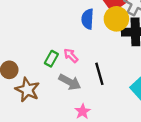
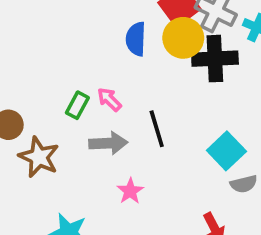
gray arrow: (70, 82) -> (108, 143), turned -30

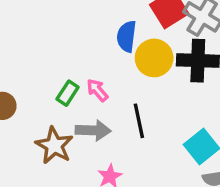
yellow circle: (183, 38) -> (154, 58), moved
brown star: (39, 157) -> (54, 145), moved

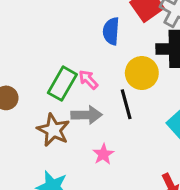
yellow circle: (154, 58) -> (142, 73), moved
green rectangle: (68, 93) -> (62, 84), size x1.5

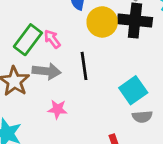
yellow circle: (142, 73) -> (102, 22), moved
pink star: (103, 154) -> (57, 109), turned 30

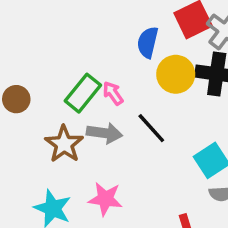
black line: (84, 66) -> (151, 128), turned -36
pink star: (57, 109) -> (105, 199), moved, size x1.4

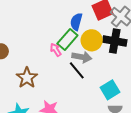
green rectangle: (83, 93) -> (67, 40), moved
gray arrow: (105, 133) -> (82, 57), moved

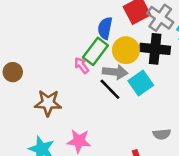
brown star: (27, 78) -> (48, 103), turned -30
cyan square: (110, 90) -> (141, 83), moved

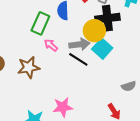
yellow circle: (126, 50) -> (94, 31), moved
green rectangle: (95, 51) -> (40, 23), moved
brown star: (48, 103) -> (29, 67), moved

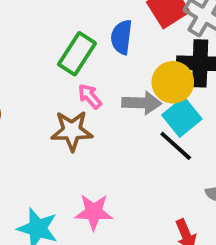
black line: (78, 59) -> (176, 146), moved
brown star: (29, 67) -> (72, 131), moved

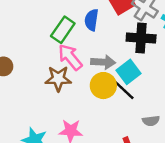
yellow circle: (173, 82) -> (103, 86), moved
pink arrow: (90, 96) -> (70, 57), size x1.6

